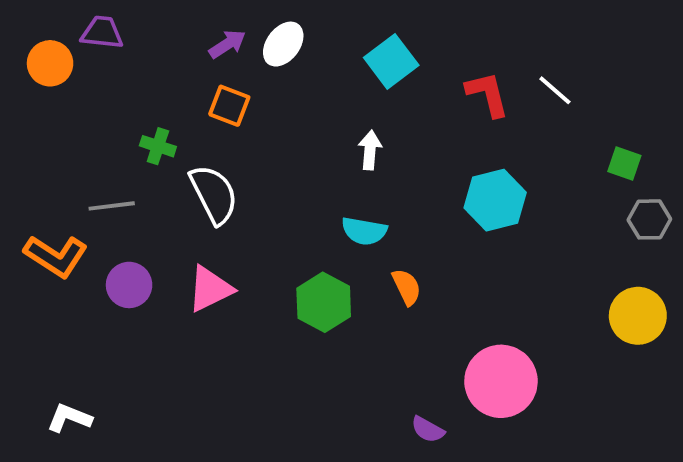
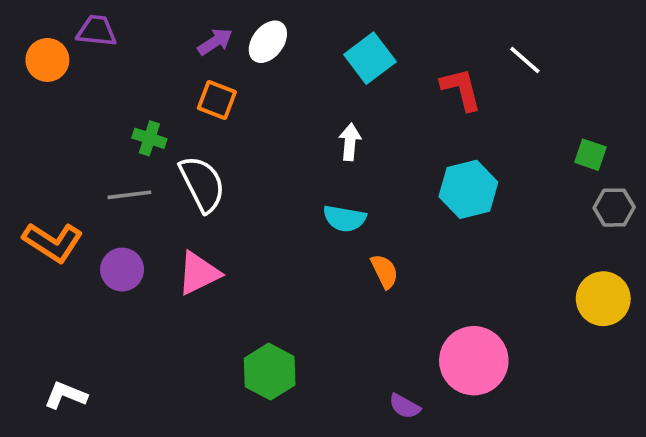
white line: (555, 90) -> (525, 60), moved
gray line: (112, 206) -> (129, 195), moved
green hexagon: (324, 302) -> (270, 372), moved

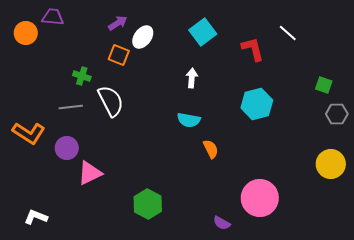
white ellipse: (268, 42) -> (143, 37), moved
pink triangle: (199, 273) -> (90, 173), moved

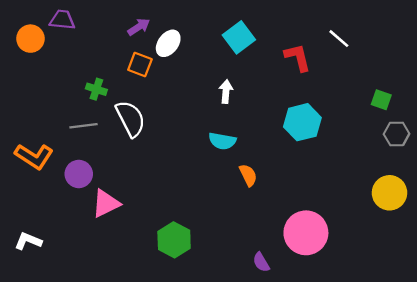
white L-shape: (36, 217) -> (28, 241), moved
purple semicircle: (222, 223) -> (261, 262), turned 30

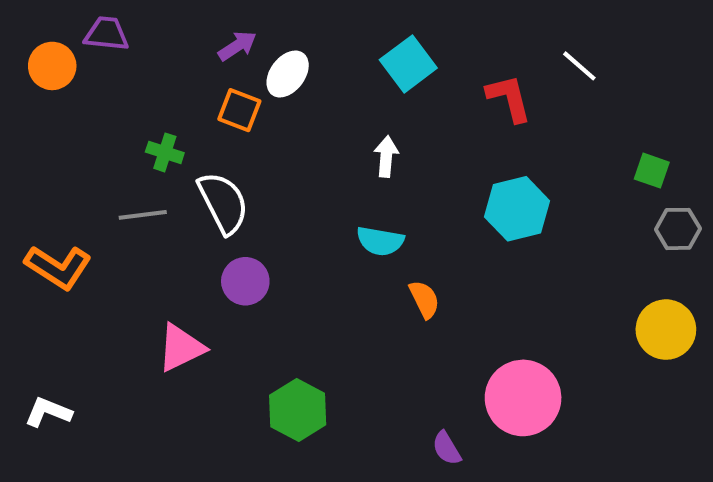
purple circle: (79, 174) -> (245, 281), moved

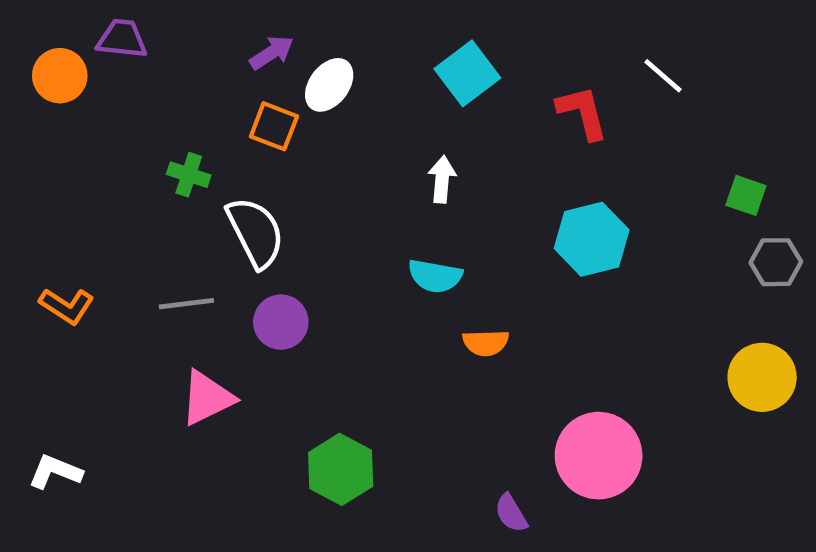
gray line: (143, 215) -> (186, 304), moved
orange L-shape: (58, 267) -> (67, 306), size x0.7
orange semicircle: (424, 299) -> (486, 343), turned 114

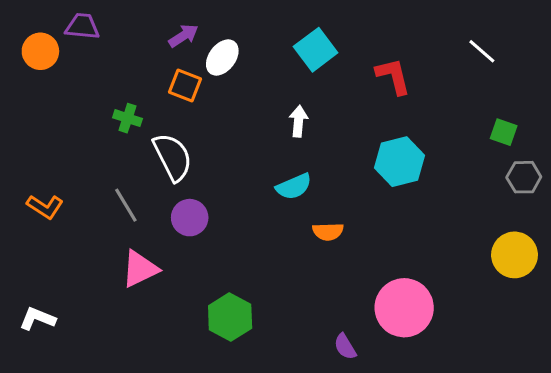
white line: (663, 76) -> (482, 51), moved
cyan semicircle: (435, 276) -> (294, 186), turned -33
gray line: (186, 304) -> (126, 205), turned 66

